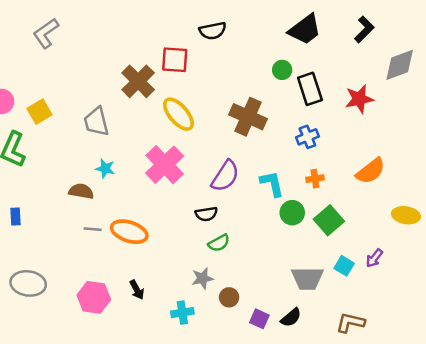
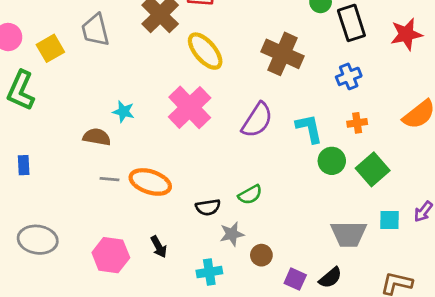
gray trapezoid: (96, 122) -> (95, 30), moved
black semicircle: (206, 214) -> (208, 207), moved
cyan square: (344, 266) -> (389, 220), turned -30

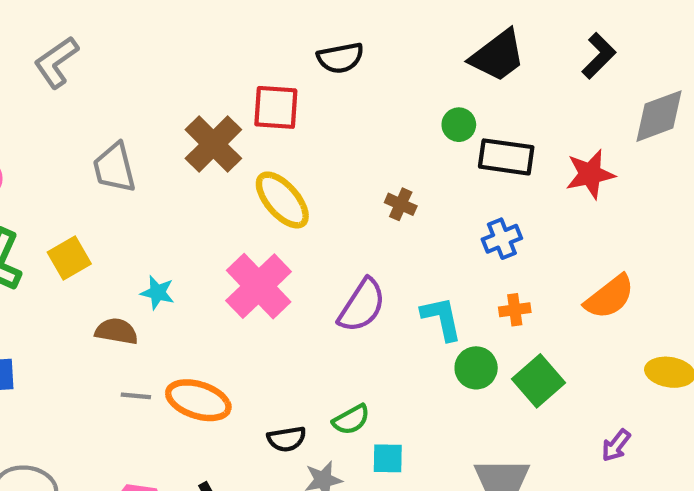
black rectangle: (351, 23) -> (506, 157), turned -64
yellow square: (50, 48) -> (69, 258), moved
brown cross: (283, 54) -> (401, 204), size x0.5
cyan square: (389, 220) -> (388, 458), moved

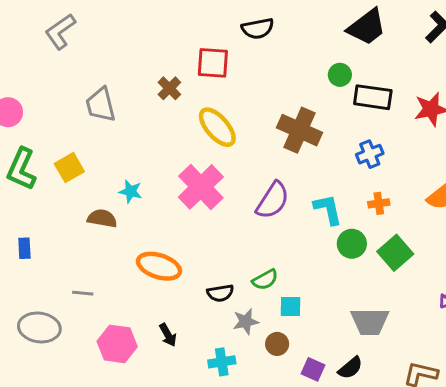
brown cross: (213, 144) -> (169, 88), size x0.6
brown cross: (401, 204) -> (300, 130), size x2.0
gray line: (136, 396) -> (83, 293), moved

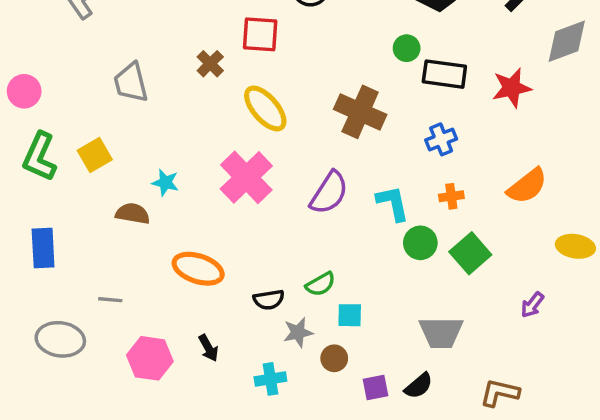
blue rectangle: (24, 248) -> (43, 248), size x1.6
purple square: (313, 369) -> (376, 388), turned -35

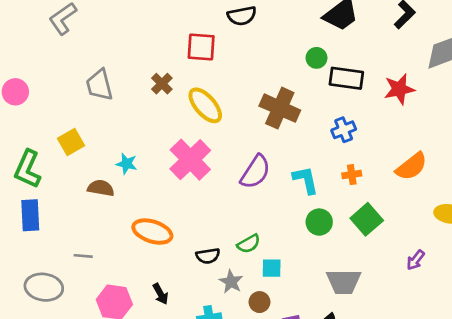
brown cross: (210, 64) -> (162, 84), moved
green L-shape: (40, 157) -> (28, 169), moved
green circle: (420, 243) -> (319, 222), moved
gray star: (298, 332) -> (231, 282), turned -30

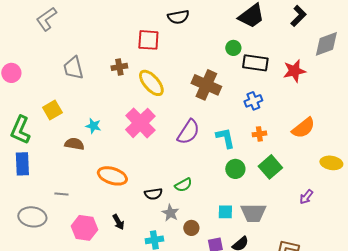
brown cross: (162, 84) -> (119, 67), turned 35
cyan square: (272, 268) -> (225, 212), moved

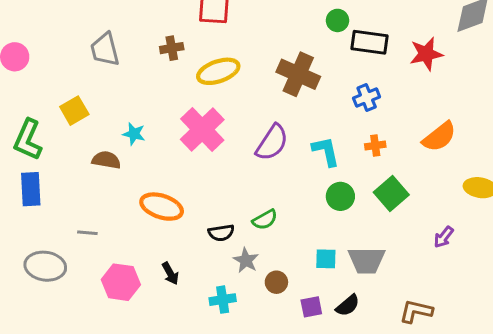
yellow ellipse: (151, 83) -> (218, 71), turned -68

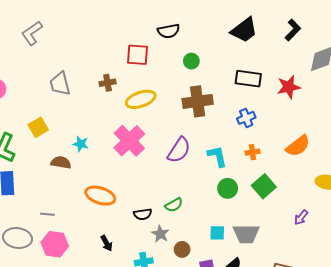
green circle: (337, 20) -> (191, 61), moved
brown cross: (298, 74) -> (198, 101), turned -32
pink hexagon: (121, 282) -> (55, 244), moved

